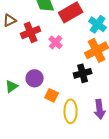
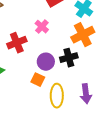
red cross: (31, 32) -> (17, 43), moved
purple circle: (35, 78) -> (46, 62), moved

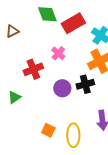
orange square: (38, 80) -> (48, 130), moved
yellow ellipse: (57, 96) -> (73, 135), moved

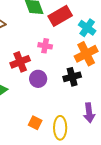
pink cross: (58, 53) -> (45, 46), turned -32
purple circle: (62, 88) -> (38, 79), moved

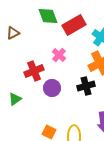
pink cross: (45, 46) -> (59, 55), turned 32

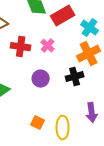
red cross: (34, 71) -> (21, 47), moved, turned 30

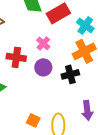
red cross: (21, 47) -> (16, 57), moved
purple circle: (41, 79) -> (43, 67), moved

